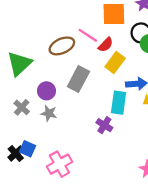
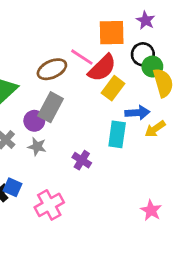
red semicircle: (106, 45) -> (102, 68), size x1.6
gray rectangle: (78, 79) -> (51, 107), moved
purple cross: (104, 125) -> (82, 160), moved

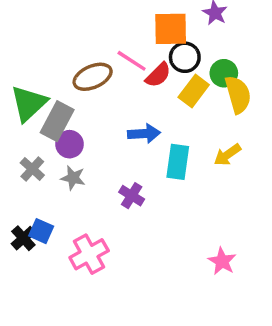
black circle: (143, 54) -> (185, 57), moved
red semicircle: (102, 68) -> (158, 75), size x0.7
yellow rectangle: (113, 88) -> (194, 91), moved
gray rectangle: (51, 107) -> (57, 121), moved
blue arrow: (137, 113) -> (144, 134), moved

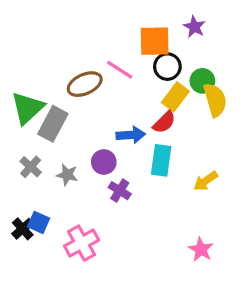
red semicircle: (158, 75) -> (164, 122), moved
purple circle: (70, 144) -> (104, 162), moved
yellow arrow: (227, 155) -> (206, 181), moved

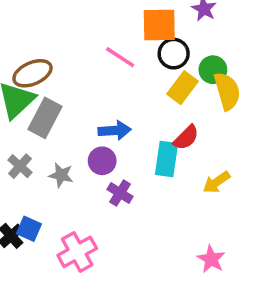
brown ellipse: (85, 84) -> (32, 73), moved
red semicircle: (164, 122) -> (186, 138), moved
blue arrow: (131, 135) -> (115, 130), moved

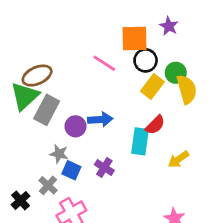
purple circle: (102, 161) -> (76, 126), moved
gray cross: (20, 166) -> (48, 185), moved
blue square: (29, 229) -> (71, 170), moved

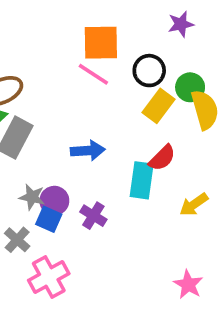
purple star: (169, 26) -> (181, 24), turned 30
orange square: (135, 38) -> (101, 43), moved
purple circle: (76, 126) -> (54, 201), moved

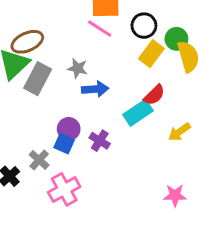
cyan rectangle: (142, 180) -> (138, 113), turned 48
gray star: (32, 197) -> (78, 68), moved
pink star: (188, 284) -> (175, 195), turned -30

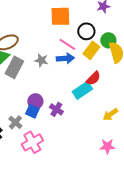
pink line: (100, 29) -> (67, 44), moved
blue arrow: (95, 89) -> (65, 58), moved
yellow arrow: (179, 132) -> (110, 114), moved

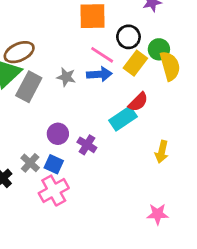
blue square: (32, 111) -> (54, 164), moved
yellow arrow: (110, 114) -> (162, 152), turned -42
pink star: (107, 146) -> (158, 214), moved

